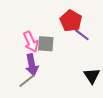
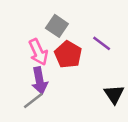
red pentagon: (71, 21) -> (68, 55), moved
gray square: (46, 44) -> (57, 26), moved, turned 30

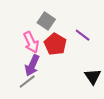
purple arrow: (40, 81) -> (32, 65), turned 35

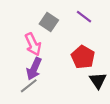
purple line: (83, 35) -> (84, 17), moved
red pentagon: (55, 44) -> (83, 57), moved

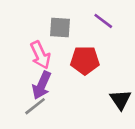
gray square: (49, 22) -> (60, 27), turned -30
red pentagon: (83, 57) -> (85, 60), moved, turned -30

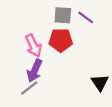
gray square: (60, 27) -> (63, 15), moved
red pentagon: (85, 60) -> (61, 40), moved

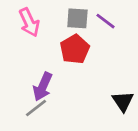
red pentagon: (61, 40) -> (75, 49), turned -30
pink arrow: (33, 46) -> (29, 22), moved

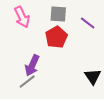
purple line: (106, 21) -> (88, 23), moved

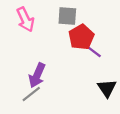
purple line: (88, 23) -> (93, 51), moved
red pentagon: (56, 37) -> (81, 37), moved

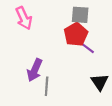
gray square: (67, 16) -> (80, 15), moved
gray line: (31, 94) -> (47, 86), moved, turned -48

